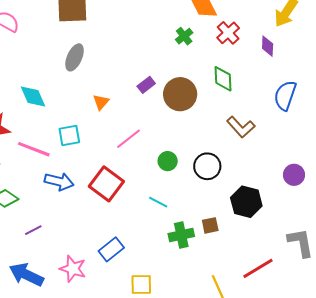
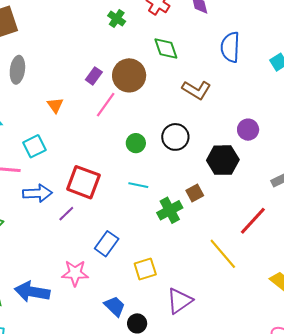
pink line: (129, 139) -> (106, 105), moved
purple circle: (294, 175) -> (248, 130), moved
purple line: (33, 230) -> (66, 214), moved

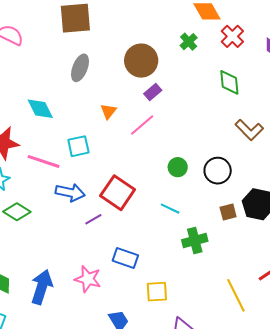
brown circle: (129, 75) -> (141, 61), moved
pink line: (106, 105) -> (142, 125), moved
brown square: (195, 193) -> (228, 212), moved
blue rectangle: (107, 244) -> (125, 258), turned 60
blue arrow: (32, 292) -> (42, 287), turned 84

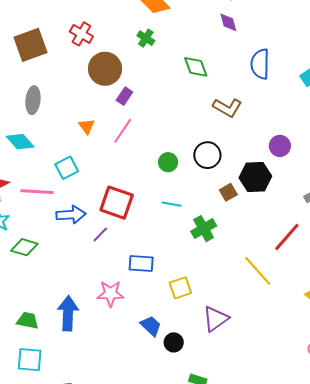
red cross: (232, 36) -> (81, 34), moved
gray ellipse: (80, 68) -> (33, 100), moved

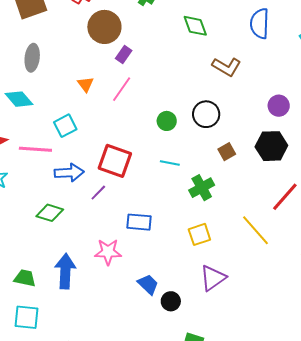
black hexagon: (255, 177) -> (271, 146), moved
green diamond: (24, 247) -> (50, 213), moved
yellow square: (180, 288) -> (199, 234), moved

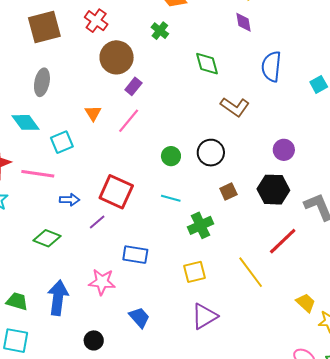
cyan square: (65, 126) -> (62, 142), moved
blue arrow: (69, 173) -> (70, 200), size x0.7
black circle: (171, 301) -> (94, 340), moved

